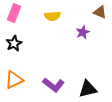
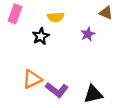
black star: (14, 43) -> (41, 36), moved
orange triangle: (14, 80) -> (32, 79), moved

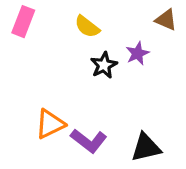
yellow semicircle: (56, 17) -> (87, 27), turned 42
black star: (41, 36) -> (104, 65), moved

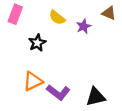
purple star: (137, 53) -> (84, 26), moved
black star: (104, 65) -> (37, 43), moved

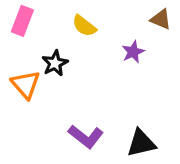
purple star: (84, 26) -> (133, 52), moved
orange triangle: (33, 81) -> (26, 84), moved, turned -45

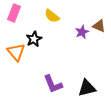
brown triangle: (161, 19) -> (99, 26), moved
purple L-shape: (86, 137) -> (53, 84), turned 30

